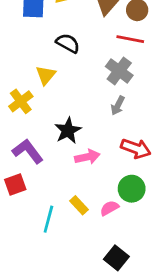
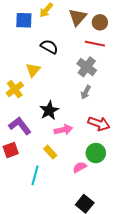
yellow rectangle: (79, 205) -> (50, 152), moved

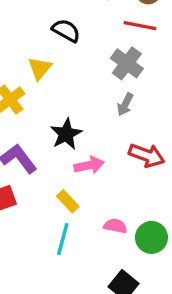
green circle: (96, 153) -> (151, 237), moved
pink semicircle: (80, 167) -> (115, 226), turned 40
cyan line: (35, 175) -> (63, 239), moved

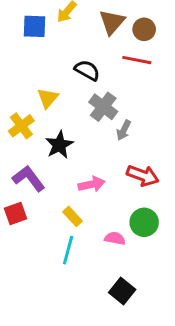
black semicircle: (66, 31) -> (87, 70), moved
gray cross: (127, 63) -> (103, 107), moved
black star: (66, 134) -> (59, 145), moved
green circle: (151, 237) -> (144, 222), moved

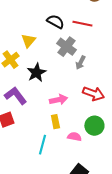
red line: (137, 60) -> (82, 24), moved
yellow rectangle: (73, 216) -> (55, 122), moved, turned 32

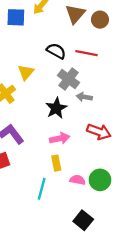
gray arrow: (80, 63) -> (84, 97), turned 72
black star: (36, 73) -> (56, 108), moved
green circle: (94, 126) -> (100, 180), moved

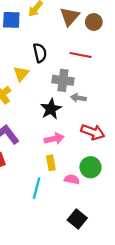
black semicircle: (56, 51) -> (40, 53), moved, turned 48
gray cross: (69, 79) -> (63, 80), turned -30
green circle: (100, 180) -> (90, 167), moved

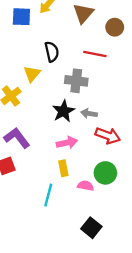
brown circle: (94, 22) -> (115, 27), moved
gray arrow: (78, 98) -> (89, 113), moved

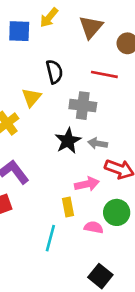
pink arrow: (67, 143) -> (87, 184), moved

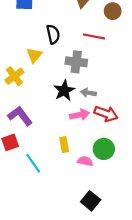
pink arrow: (87, 184) -> (80, 115), moved
cyan line: (50, 238) -> (33, 163), moved, turned -50

